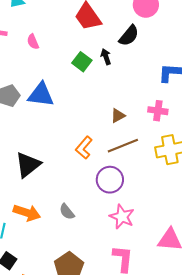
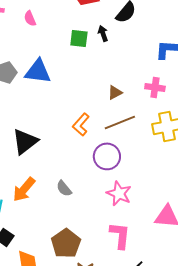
green square: (82, 62) -> (79, 38), turned -30
orange arrow: (27, 213) -> (24, 189), turned 112

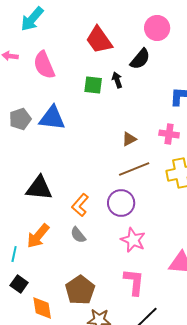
pink semicircle: (30, 18) -> (44, 65), size x1.8
orange L-shape: (81, 124) -> (80, 205), moved
black triangle: (25, 141) -> (39, 188), turned 44

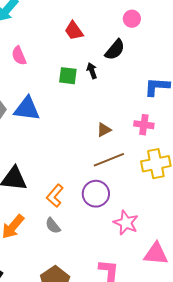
pink circle: (157, 28) -> (132, 19), size x0.7
red trapezoid: (99, 40) -> (74, 31), size x0.7
pink semicircle: (44, 65) -> (19, 56), size x0.7
pink star: (133, 240) -> (126, 223), moved

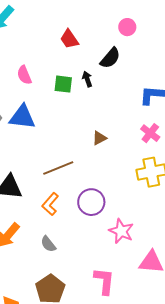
pink semicircle: (19, 56) -> (24, 75), moved
pink cross: (144, 125) -> (150, 133), moved, turned 30
brown line: (109, 160) -> (58, 168), moved
gray semicircle: (53, 226) -> (48, 244), moved

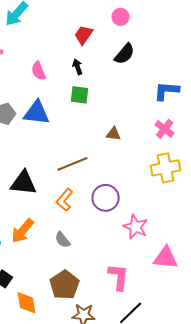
pink circle: (127, 27) -> (121, 17), moved
red trapezoid: (69, 39) -> (84, 35), turned 70
black arrow: (87, 79) -> (78, 67), moved
green square: (63, 84) -> (80, 95), moved
brown triangle: (99, 138) -> (114, 134), turned 35

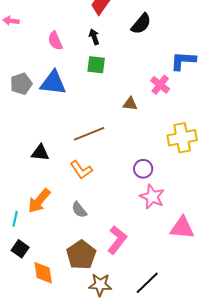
pink cross: (165, 129) -> (160, 85), moved
black triangle: (24, 183) -> (40, 153), size x0.7
purple circle: (106, 198) -> (143, 169), moved, size x0.7
orange L-shape: (65, 200) -> (81, 170), turned -75
pink L-shape: (119, 277) -> (117, 240), moved, turned 32

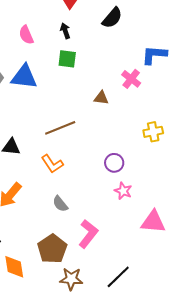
yellow cross: (182, 138) -> (153, 132), size x0.7
pink star: (152, 197) -> (123, 191), size x0.7
gray semicircle: (79, 210) -> (60, 204), moved

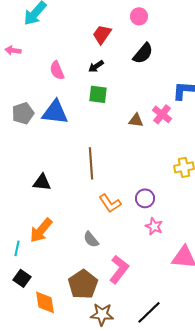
black arrow: (65, 31) -> (96, 66), turned -105
brown triangle: (101, 98) -> (136, 120), moved
brown line: (60, 128) -> (91, 163), turned -72
orange L-shape: (52, 164) -> (110, 203), moved

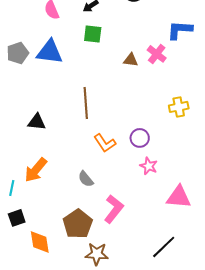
black square: (22, 278) -> (17, 218), turned 36
black line: (149, 312) -> (164, 247), moved

